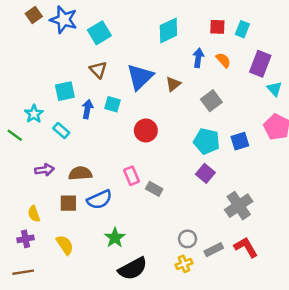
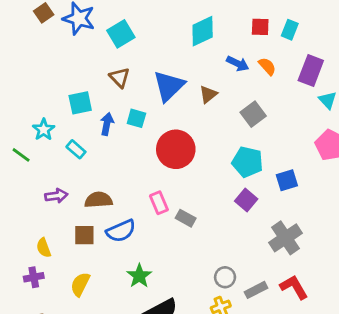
blue arrow: (198, 58) -> (238, 63), turned 108
red circle: (146, 130) -> (176, 149), size x1.4
blue square: (240, 141) -> (287, 180), moved
yellow semicircle: (65, 245) -> (80, 284), turned -120

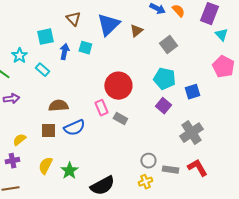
red circle: (176, 149) -> (118, 86), moved
purple arrow: (56, 196) -> (11, 99), moved
yellow semicircle: (44, 248) -> (19, 140), turned 72
green star: (139, 276) -> (69, 171), moved
gray rectangle: (256, 290) -> (170, 170), turned 35

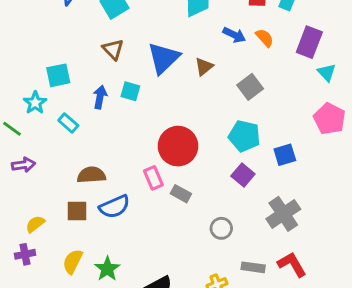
cyan square: (45, 37) -> (58, 75), moved
gray circle: (148, 161) -> (221, 228), moved

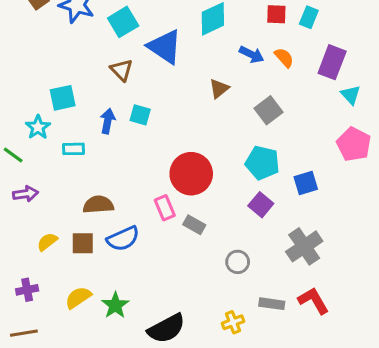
blue triangle: (164, 58) -> (165, 47), moved, turned -42
cyan rectangle: (68, 123) -> (74, 149), turned -42
yellow semicircle: (35, 224) -> (47, 242), moved
yellow semicircle: (73, 262) -> (78, 298), turned 30

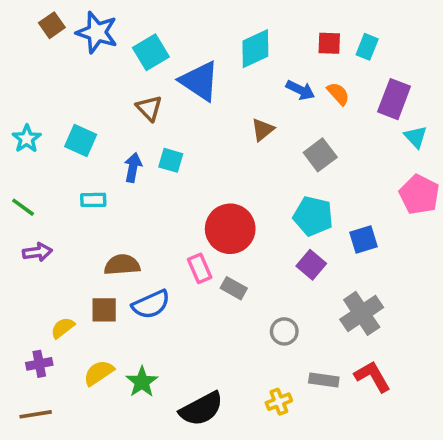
cyan square: (63, 98) -> (81, 140), turned 36
cyan star: (38, 127) -> (27, 139), moved
yellow semicircle: (47, 242) -> (63, 328), moved

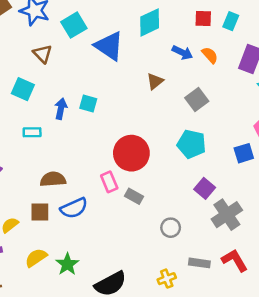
brown triangle: (149, 108) -> (43, 54), moved
blue square: (363, 240) -> (244, 153), moved
purple square: (311, 265) -> (205, 188), moved

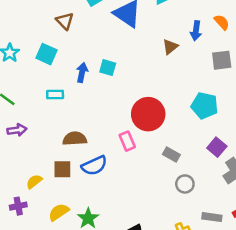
blue arrow: (182, 52) -> (196, 31), moved, turned 72
gray square: (197, 100) -> (222, 60), moved, turned 30
gray rectangle: (134, 196) -> (171, 155), moved

